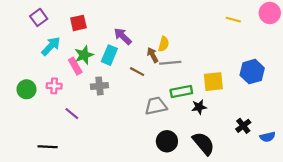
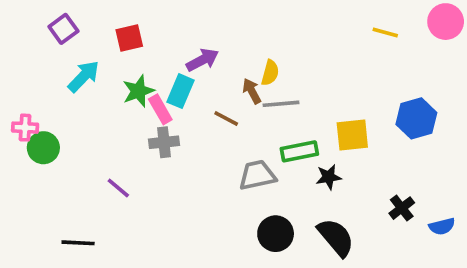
purple arrow: (123, 36) -> (202, 60), turned 108
pink rectangle: (75, 66) -> (160, 109), moved
pink cross: (54, 86) -> (25, 128), moved

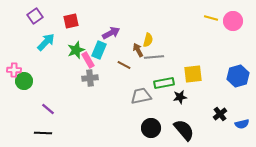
pink circle: (446, 22) -> (233, 21), moved
blue hexagon: (416, 118) -> (238, 76), moved
purple line: (118, 188) -> (48, 109), moved

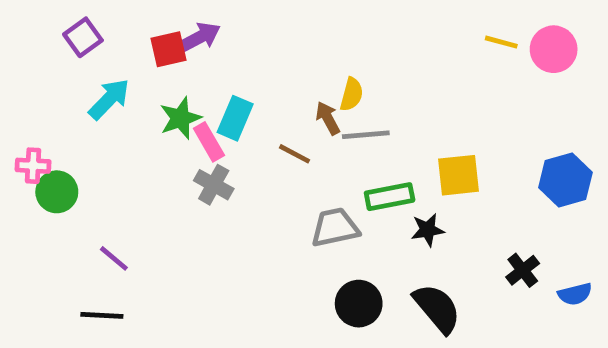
purple arrow: (111, 33) -> (199, 37), moved
gray cross: (90, 78) -> (214, 185), turned 35

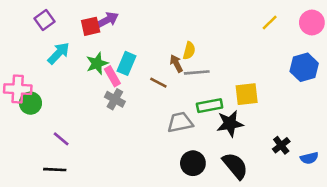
yellow line: (501, 42) -> (270, 23), turned -60
pink circle: (554, 49) -> (312, 23), moved
pink cross: (33, 166) -> (18, 89), size x1.5
blue hexagon: (565, 180) -> (304, 67), moved
black star: (428, 230) -> (230, 124), size x1.5

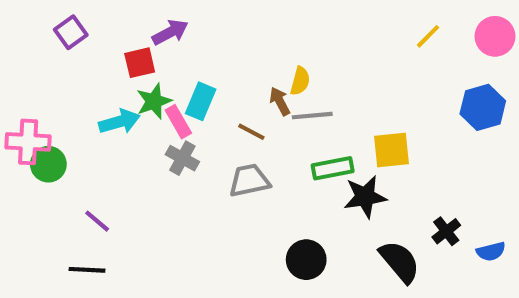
red square: (91, 26) -> (140, 63), moved
cyan arrow: (59, 53) -> (119, 122), moved, turned 30
gray trapezoid: (180, 122) -> (249, 180), moved
black semicircle: (235, 166) -> (400, 262), moved

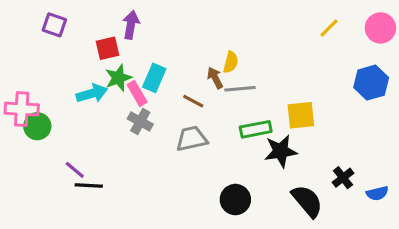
purple square: (71, 32) -> (54, 25), turned -35
purple arrow: (170, 32) -> (131, 25), turned -52
black line: (87, 270) -> (89, 185), moved

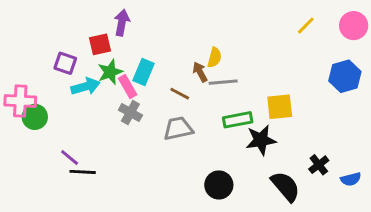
purple square: (54, 25) -> (65, 63), moved

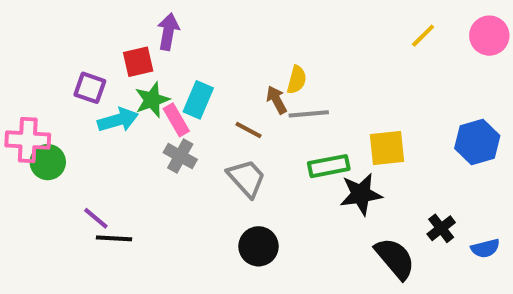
blue hexagon: (345, 76) -> (477, 142), moved
gray trapezoid: (178, 128) -> (246, 178), turned 60
black circle: (219, 185) -> (259, 246), moved

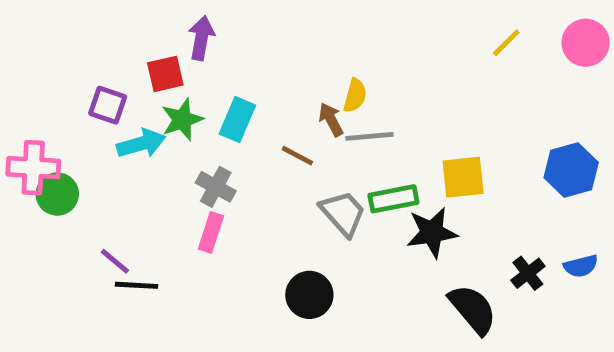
pink rectangle: (176, 120) -> (211, 232), moved, turned 48
gray trapezoid: (246, 178) -> (343, 213), moved
blue semicircle: (485, 248) -> (581, 266), moved

